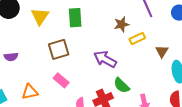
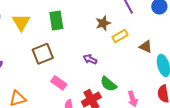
brown triangle: (162, 51) -> (146, 47), turned -32
purple arrow: (105, 59) -> (90, 59), size x0.6
pink rectangle: (61, 80) -> (59, 83), moved

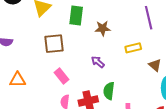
brown star: (103, 23) -> (103, 28), moved
green semicircle: (108, 84) -> (109, 91), turned 42

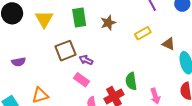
purple arrow: (98, 62) -> (86, 60), moved

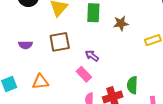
brown square: (65, 51) -> (60, 42), moved

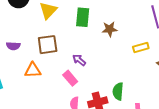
orange triangle: (40, 82) -> (33, 70), moved

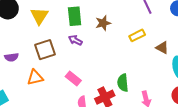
purple arrow: (79, 60) -> (75, 40), moved

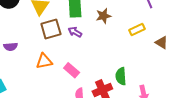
brown square: (45, 50) -> (51, 29), moved
orange triangle: (35, 77) -> (44, 61), moved

